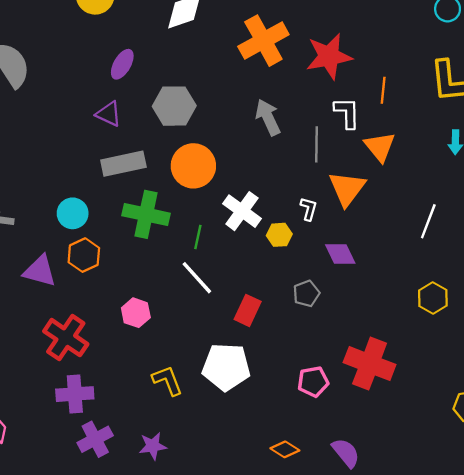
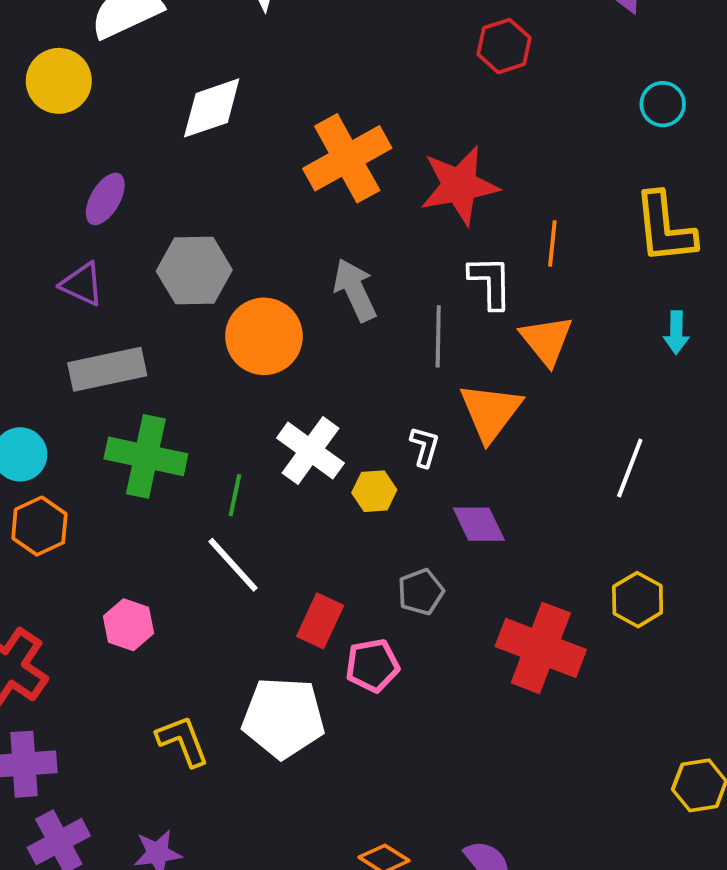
orange circle: (193, 166) -> (264, 336), moved
red cross: (370, 364) -> (541, 648), moved
pink pentagon: (313, 382) -> (372, 665), moved

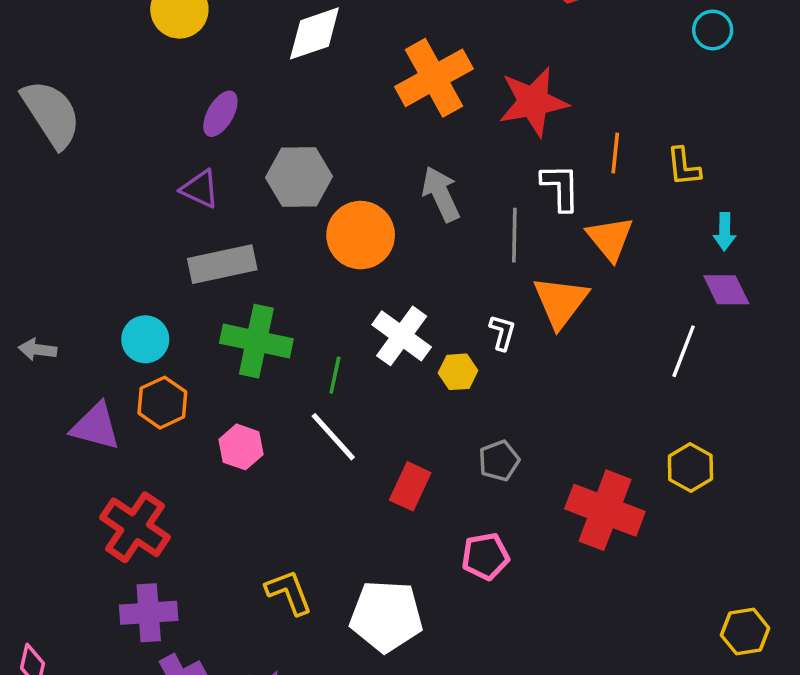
yellow L-shape: (665, 228) -> (684, 167), moved, size x0.6
purple diamond: (479, 524) -> (726, 290), moved
pink hexagon: (128, 625) -> (241, 447), moved
pink pentagon: (372, 665) -> (485, 556), moved
white pentagon: (283, 718) -> (386, 616), moved

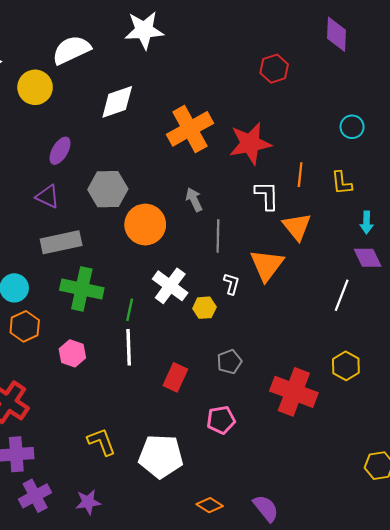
cyan circle: (713, 30) -> (352, 127), moved
gray arrow: (441, 194) -> (194, 200), size x0.7
gray line: (514, 235) -> (218, 236), moved
white line: (333, 437) -> (129, 347), turned 40

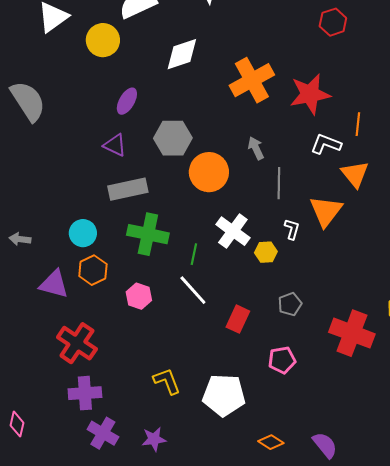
white L-shape: (267, 195) -> (326, 144), turned -68
white line: (129, 347) -> (193, 290), turned -40
purple cross: (35, 496) -> (103, 433), turned -32

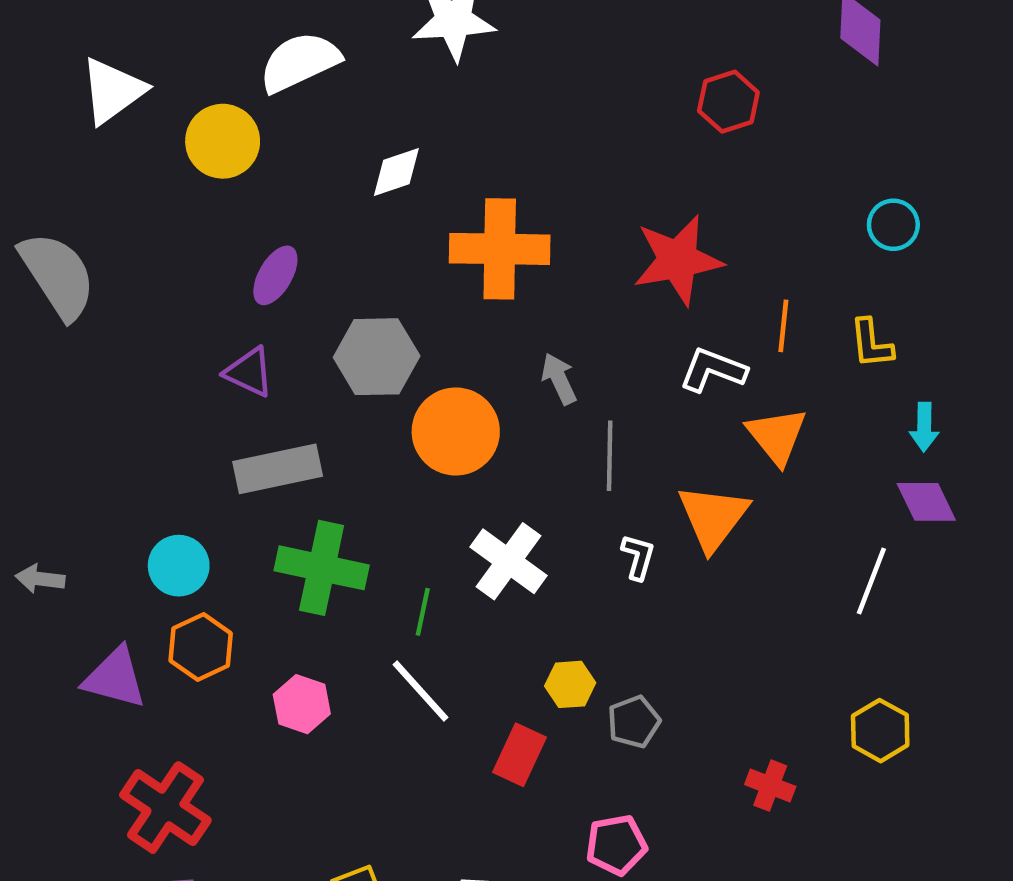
white diamond: (182, 54) -> (396, 172), size x0.7
orange cross: (252, 80) -> (500, 249), moved, turned 30
yellow hexagon: (266, 252) -> (570, 684), moved
red cross: (352, 333) -> (770, 786), size x0.5

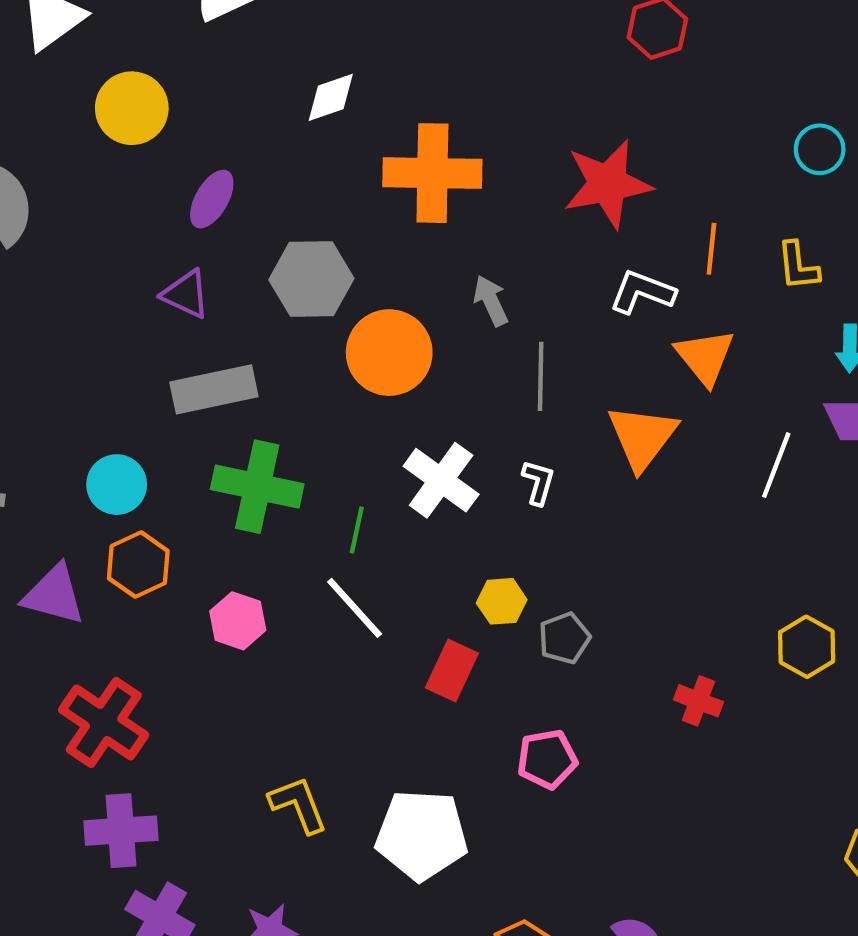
yellow circle: (223, 141) -> (132, 108), moved
white L-shape: (638, 557) -> (538, 482), moved
white line: (871, 581) -> (776, 465), moved

